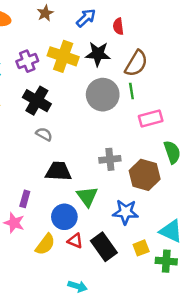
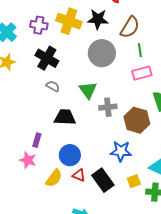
purple cross: (27, 61) -> (39, 25), turned 30
green line: (131, 91) -> (140, 50), moved
green triangle: (87, 196) -> (88, 90), moved

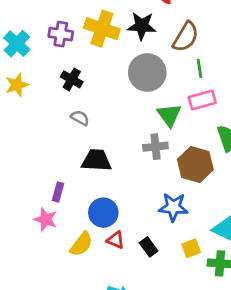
black cross: (47, 58) -> (72, 79), size x0.7
green triangle: (88, 90) -> (169, 115), moved
black rectangle: (103, 180) -> (149, 247), size x0.6

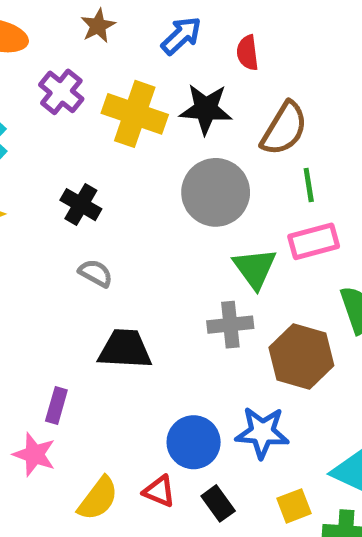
purple cross: (61, 34) -> (61, 92), moved, turned 30
blue circle: (103, 213) -> (194, 442), moved

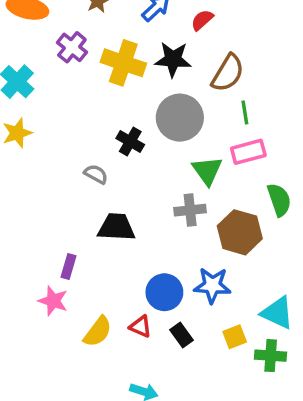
red semicircle: (247, 53) -> (202, 20), turned 55
black cross: (81, 205) -> (130, 142), moved

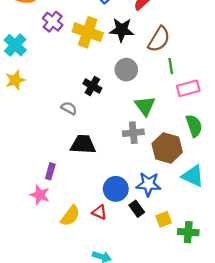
gray circle: (180, 118) -> (126, 70), size x0.7
pink rectangle: (248, 152) -> (188, 88), moved
cyan triangle: (277, 313) -> (193, 176), moved
black rectangle: (182, 335) -> (137, 209), moved

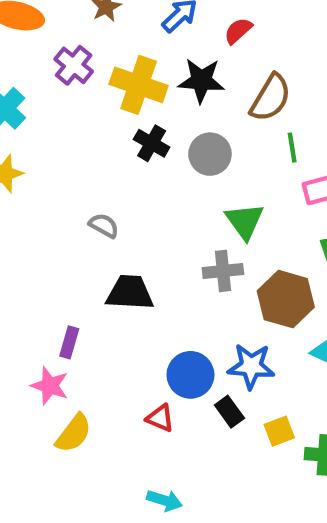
black cross: (92, 86) -> (152, 143), moved
yellow semicircle: (70, 216) -> (74, 433), moved

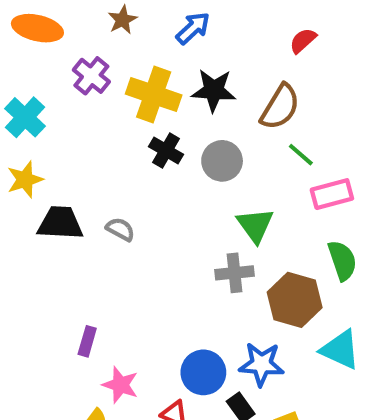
red semicircle: (238, 31) -> (303, 41), moved
green line: (292, 148) -> (301, 155), turned -40
black trapezoid: (130, 293) -> (60, 223), moved
pink star: (50, 386) -> (120, 385), moved

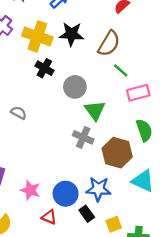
gray circle: (222, 161) -> (75, 87), moved
gray cross: (234, 273) -> (83, 137), turned 30
pink star: (120, 385) -> (30, 190), moved

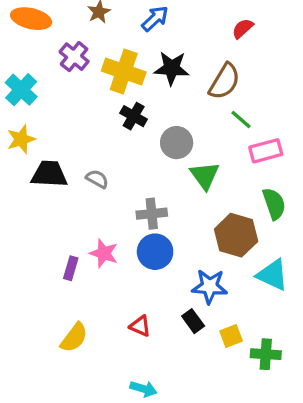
gray cross: (83, 137) -> (152, 214), moved, turned -30
pink star: (30, 190) -> (104, 253), moved
blue circle: (66, 194) -> (155, 252), moved

